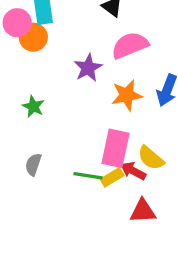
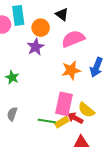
orange circle: (33, 37) -> (41, 28), moved
purple star: (88, 68) -> (36, 47), moved

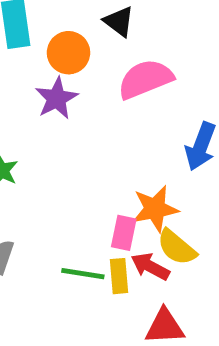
orange star: (71, 70) -> (155, 209), moved
pink rectangle: (64, 104) -> (124, 233), size x0.6
yellow rectangle: (62, 122) -> (119, 276), turned -64

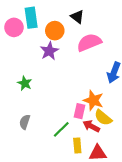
orange star: (155, 209) -> (93, 100), turned 30
green line: (83, 274) -> (61, 129), turned -54
yellow rectangle: (119, 276) -> (77, 145), moved

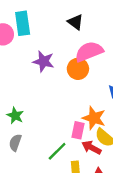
orange circle: (55, 31) -> (78, 69), moved
purple star: (49, 51) -> (44, 61), turned -30
green star: (25, 83) -> (15, 116), moved

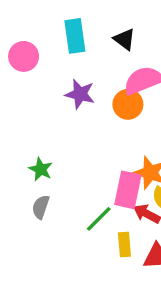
cyan rectangle: (23, 23) -> (75, 36), moved
pink rectangle: (78, 130) -> (128, 190), size x1.5

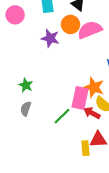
orange circle: (128, 104) -> (71, 24), moved
yellow rectangle: (124, 245) -> (85, 148), moved

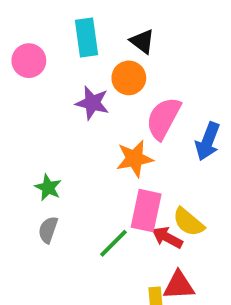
pink semicircle: (90, 30) -> (163, 118), moved, turned -40
orange star: (94, 87) -> (135, 159), moved, turned -30

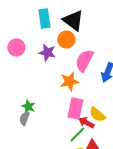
black triangle: (142, 41) -> (73, 21), size x1.6
pink circle: (29, 61) -> (16, 48), moved
green star: (48, 187) -> (28, 107), moved
green line: (113, 243) -> (77, 135), moved

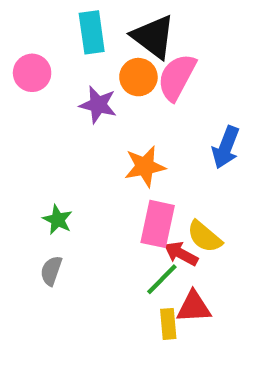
pink circle: (16, 48) -> (32, 73), moved
pink semicircle: (84, 61) -> (177, 77), moved
gray semicircle: (24, 119) -> (51, 271), moved

